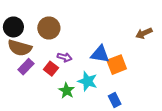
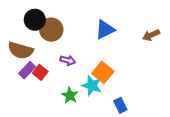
black circle: (13, 27) -> (35, 20), moved
blue triangle: (100, 54) -> (105, 30), moved, turned -36
orange square: (117, 65) -> (103, 72), moved, turned -30
red square: (51, 69) -> (40, 72), moved

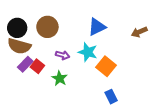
black circle: (35, 20) -> (17, 28), moved
orange square: (103, 72) -> (106, 66), moved
cyan star: (92, 86) -> (88, 52), moved
green star: (70, 95) -> (60, 78), moved

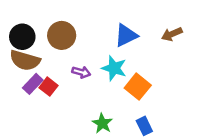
brown arrow: (139, 32) -> (172, 34), moved
green star: (60, 78) -> (102, 123), moved

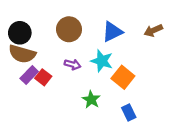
brown circle: (62, 35) -> (69, 29), moved
green star: (102, 123) -> (91, 100), moved

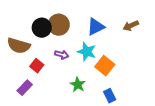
black circle: (20, 33) -> (42, 28), moved
purple rectangle: (29, 75) -> (25, 88), moved

